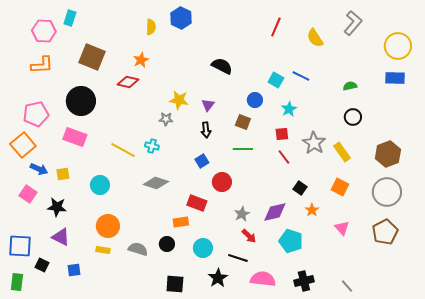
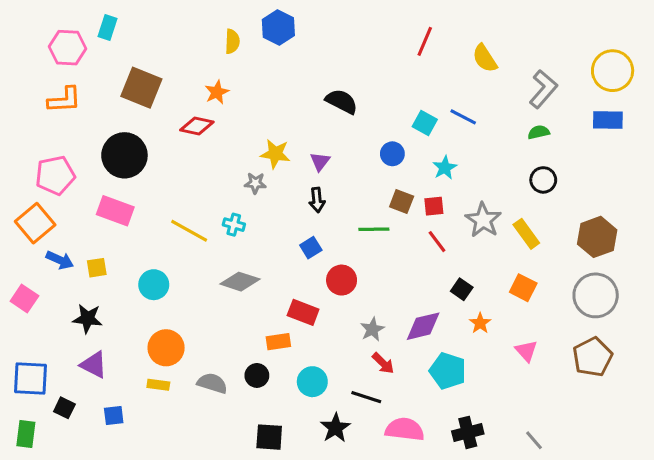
gray L-shape: (353, 23) -> (543, 89), moved
brown square: (243, 122) -> (402, 202), moved
pink square: (28, 194) -> (24, 299), moved

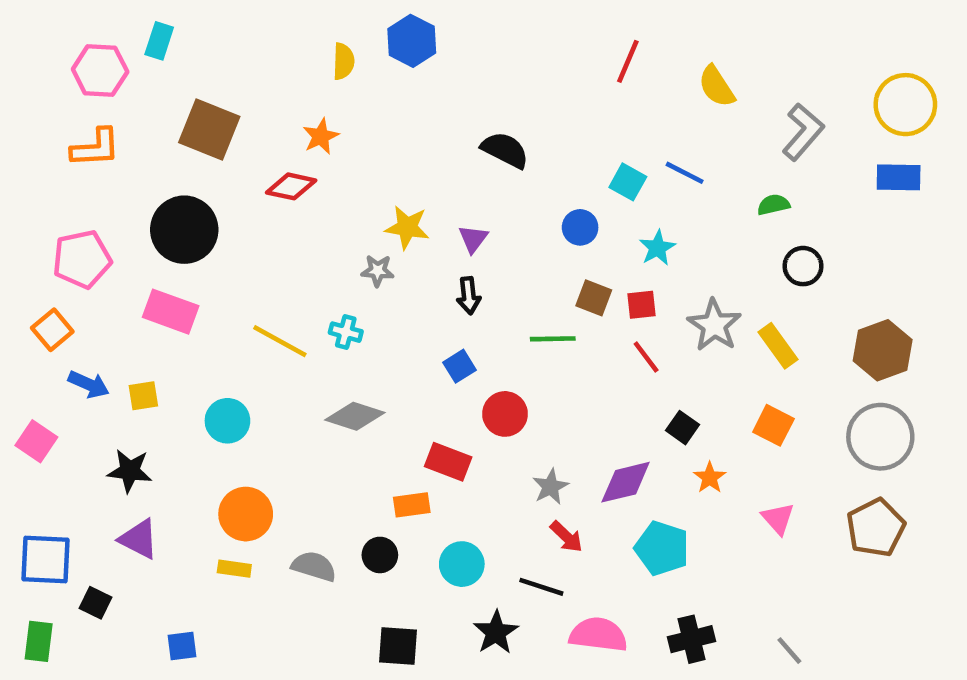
green semicircle: (539, 132) -> (773, 205), moved
orange square: (35, 223) -> (52, 330), size x0.7
blue square: (114, 416) -> (182, 646), moved

